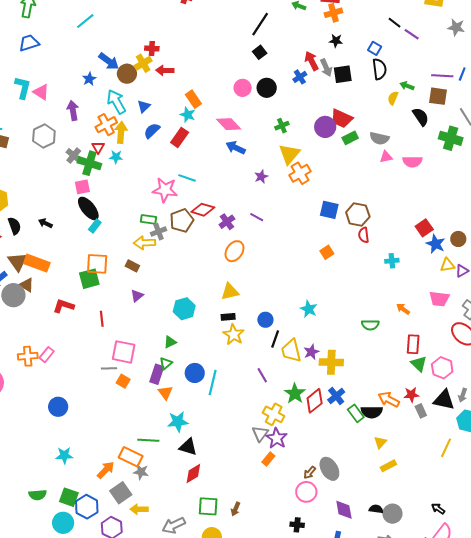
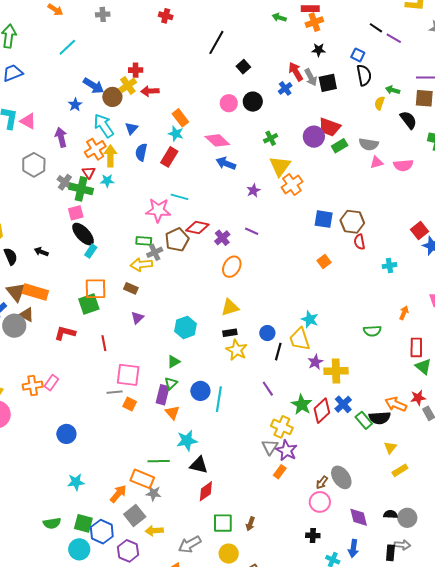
black line: (260, 24) -> (216, 42), moved
blue semicircle: (152, 131) -> (141, 152), turned -30
orange arrow: (403, 309) -> (404, 313), turned 80
yellow trapezoid: (291, 351) -> (300, 339), moved

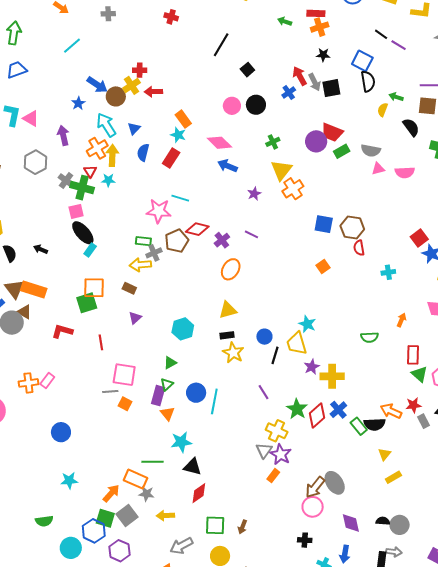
blue square: (358, 55) -> (362, 61), size x1.5
brown arrow: (322, 482) -> (315, 487), size x1.6
green square: (83, 523) -> (105, 518), moved
yellow arrow: (154, 531) -> (165, 516), moved

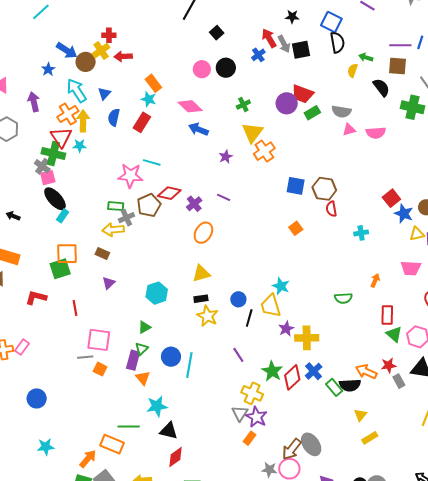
red triangle: (90, 171) -> (61, 137), size x1.6
gray cross: (66, 180) -> (42, 166), moved
gray star: (147, 494) -> (269, 470), moved

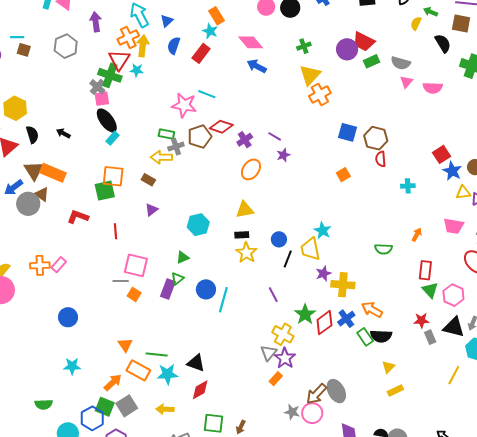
pink triangle: (349, 130) -> (406, 82), turned -40
purple star: (226, 157) -> (283, 155), moved
orange arrow: (366, 372) -> (372, 310), moved
orange triangle: (143, 378) -> (125, 345), moved
cyan star: (157, 406) -> (167, 374), moved

